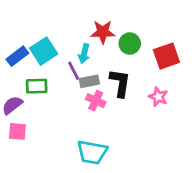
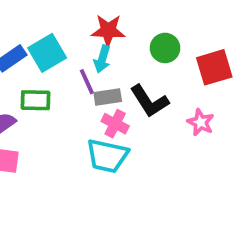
red star: (103, 32) -> (108, 30), moved
black L-shape: (120, 83) -> (149, 101), turned 136
cyan trapezoid: (92, 152) -> (107, 156), moved

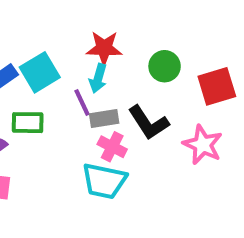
pink star: (201, 122) -> (203, 145), size x1.4

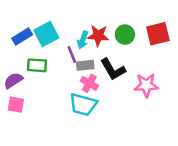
red star: (104, 48) -> (98, 36), moved
red square: (217, 86) -> (158, 34), moved
pink star: (203, 145) -> (146, 85), turned -30

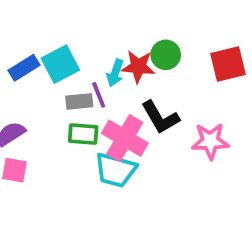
green circle: (125, 35) -> (166, 55), moved
green rectangle: (37, 65) -> (83, 134), moved
gray rectangle: (85, 65) -> (79, 101), moved
pink cross: (89, 83) -> (125, 138), size x1.6

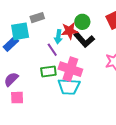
cyan square: (60, 64) -> (20, 31), moved, turned 30
gray rectangle: (79, 101) -> (37, 18), moved
black L-shape: (160, 117) -> (84, 40), moved

